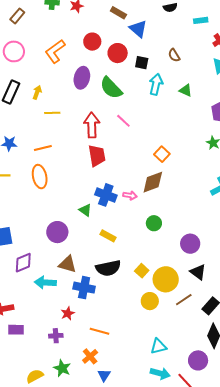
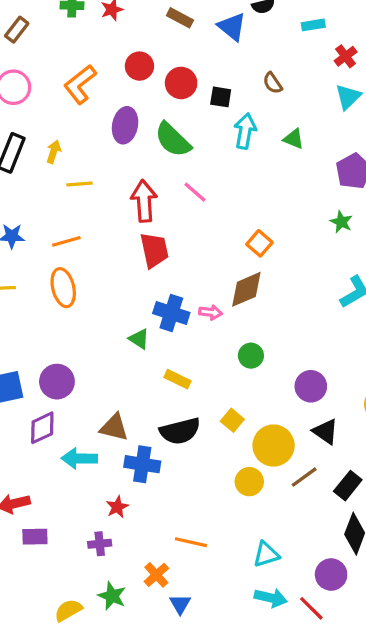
blue triangle: (138, 29) -> (232, 27), moved
purple circle: (57, 232) -> (57, 382), moved
yellow square: (142, 271) -> (232, 420), moved
orange line: (100, 331) -> (191, 542), moved

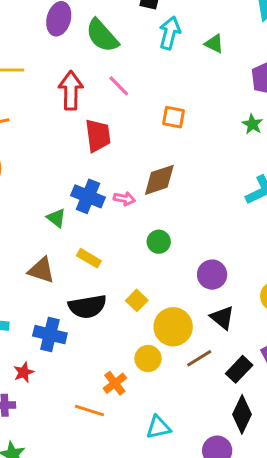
orange square: (259, 243) -> (174, 117), moved, turned -35
red trapezoid: (154, 250) -> (98, 135), moved
brown triangle: (114, 427) -> (41, 270), moved
orange cross: (156, 575) -> (115, 383), moved

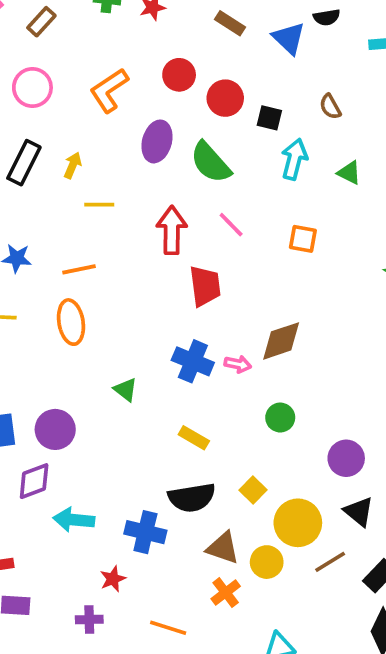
orange square: (174, 117) -> (303, 239), moved
green triangle: (56, 218) -> (126, 390), moved
brown triangle: (41, 270) -> (223, 548), moved
orange line: (89, 410) -> (168, 628), moved

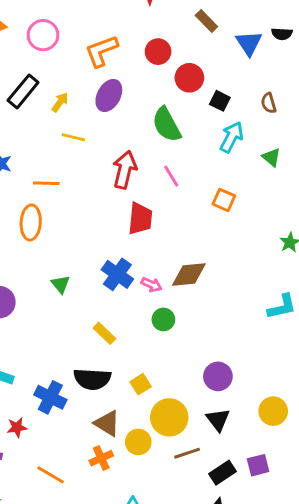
purple ellipse: (157, 141) -> (109, 95), moved
green circle: (280, 418) -> (163, 319), moved

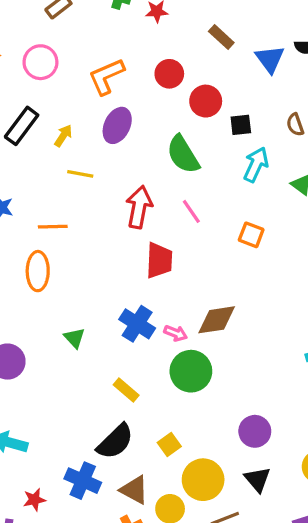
black square: (220, 101) -> (241, 125), turned -30
green circle: (163, 319) -> (191, 371), size x1.6
black semicircle: (92, 379) -> (115, 442), turned -45
blue cross: (50, 397) -> (83, 481), moved

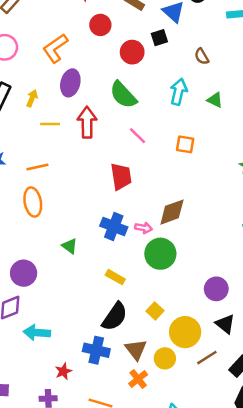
red circle: (169, 74) -> (100, 25), moved
black square: (241, 125) -> (159, 38), moved
red arrow: (139, 207) -> (87, 122), moved
brown triangle: (134, 490) -> (136, 350), turned 35

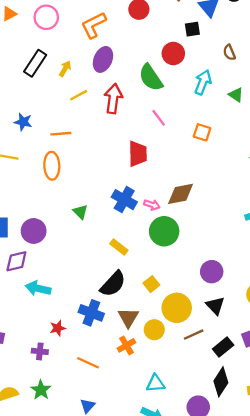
red circle: (132, 52) -> (173, 53), moved
yellow line: (50, 124) -> (79, 95), turned -36

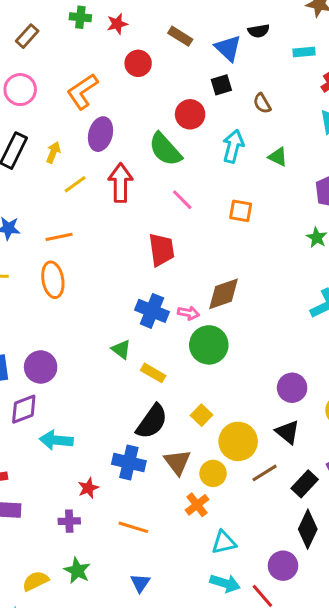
black square: (192, 29) -> (221, 85), moved
green triangle: (80, 212) -> (121, 349), moved
purple circle: (212, 272) -> (292, 388), moved
orange cross: (126, 345) -> (197, 505), moved

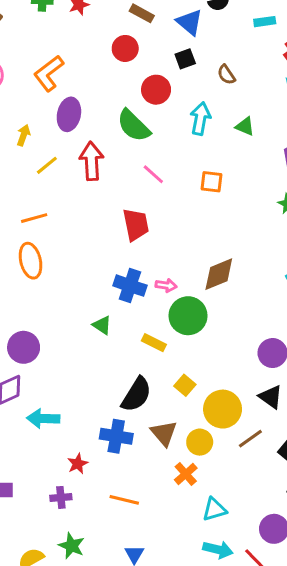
red circle: (138, 63) -> (125, 48), moved
brown diamond: (224, 294) -> (219, 274), moved
yellow rectangle: (153, 373) -> (154, 343), moved

